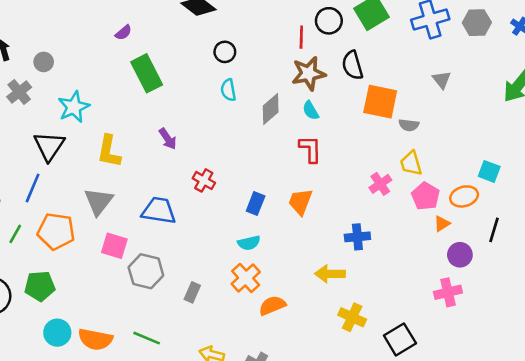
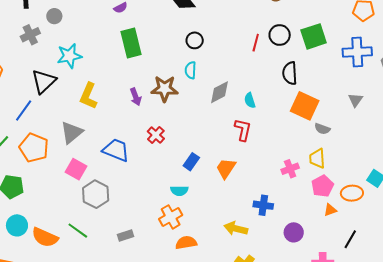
brown star: (309, 73) -> (165, 89), moved
black line: (494, 230) -> (350, 239), moved
purple circle: (460, 255) -> (294, 232), moved
gray rectangle: (192, 292) -> (126, 235), moved, turned 35
green line: (147, 338) -> (78, 231), moved

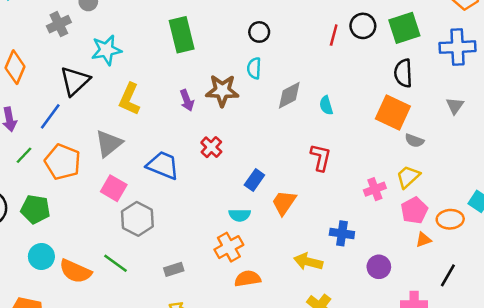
black semicircle: (290, 73) -> (403, 73), moved
red L-shape: (243, 130) -> (321, 158), moved
yellow trapezoid: (317, 158) -> (408, 177), turned 50
orange trapezoid: (226, 168) -> (284, 203), moved

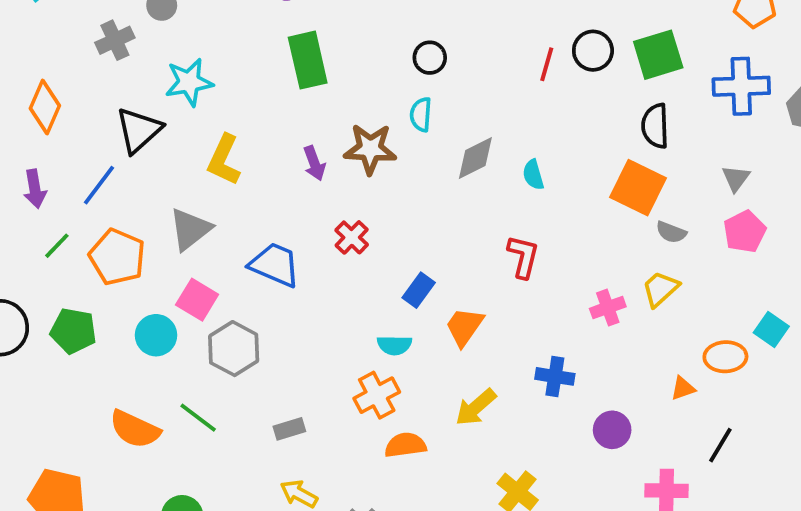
pink pentagon: (414, 210) -> (745, 232), moved
cyan circle: (41, 257) -> (156, 335), moved
yellow arrow: (308, 262) -> (476, 407), moved, turned -56

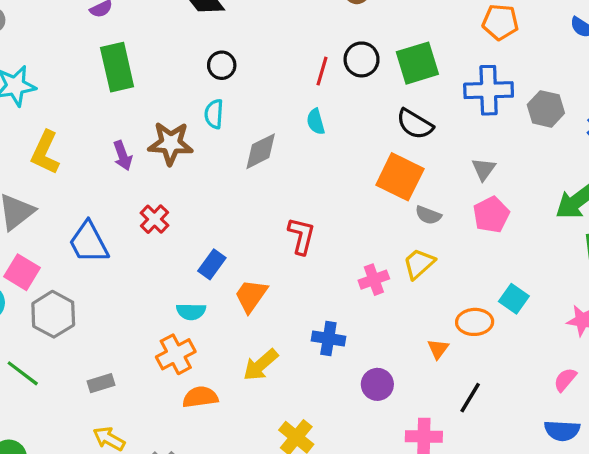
black semicircle: (655, 126) -> (415, 124), turned -57
cyan semicircle: (533, 175) -> (316, 122), moved
blue trapezoid: (275, 265) -> (89, 242), turned -141
orange triangle: (683, 388) -> (438, 349), turned -35

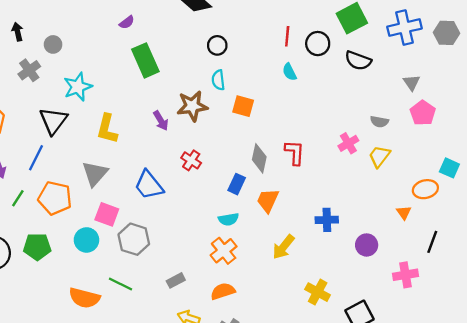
black circle: (362, 59) -> (318, 44), moved
gray diamond: (261, 151) -> (259, 158), moved, turned -40
orange square: (400, 177) -> (243, 106), moved, size x0.7
pink cross: (374, 280) -> (348, 143), moved
orange semicircle: (200, 397) -> (223, 291), moved

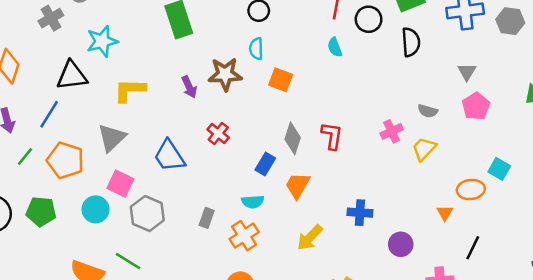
black semicircle: (358, 61) -> (411, 42), turned -120
black triangle: (53, 121) -> (72, 76), turned 40
yellow L-shape: (107, 129) -> (130, 90), turned 72
gray rectangle: (176, 280) -> (207, 218), moved, turned -48

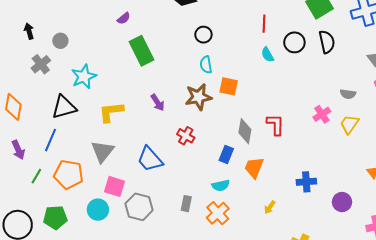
black circle: (369, 19) -> (294, 42), moved
brown star: (225, 74) -> (198, 97), moved
yellow arrow: (310, 238) -> (270, 207), size x0.6

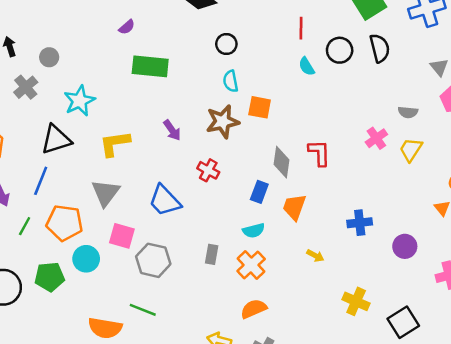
green rectangle: (142, 51) -> (150, 66), turned -56
yellow arrow: (270, 207) -> (315, 256), turned -96
cyan circle: (98, 210) -> (86, 259), moved

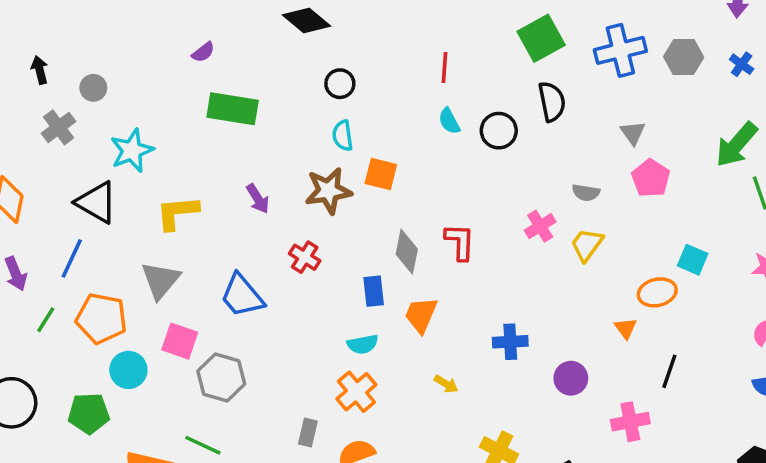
black circle: (340, 50) -> (499, 131), moved
black triangle: (56, 140) -> (96, 202), turned 44
blue rectangle: (259, 192) -> (374, 291), turned -30
gray rectangle: (212, 254) -> (308, 433), moved
green pentagon: (50, 277) -> (89, 413), moved

